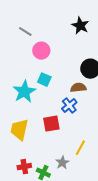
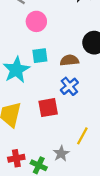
cyan square: (44, 80) -> (40, 56), turned -32
brown semicircle: (78, 88) -> (69, 60), moved

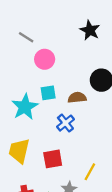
blue cross: (69, 86) -> (65, 123), moved
red square: (48, 108) -> (53, 159), moved

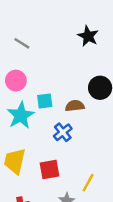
pink circle: (45, 59) -> (16, 81), moved

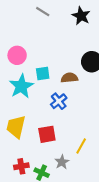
gray line: (22, 43) -> (43, 12), moved

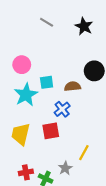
red square: (47, 134) -> (51, 131), moved

